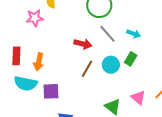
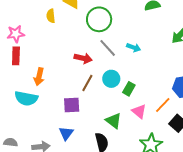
pink star: (35, 18) -> (16, 34), moved
red rectangle: (16, 56) -> (16, 56), moved
green rectangle: (131, 59) -> (129, 89), moved
purple square: (51, 91) -> (72, 105), moved

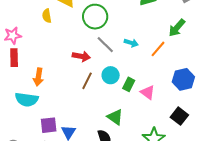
purple square: (72, 105) -> (49, 125), moved
orange line: (163, 105) -> (158, 49), moved
pink triangle: (139, 111) -> (148, 92), moved

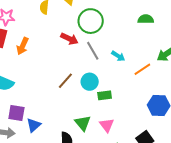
red arrow: (81, 56) -> (69, 39), moved
orange arrow: (38, 77) -> (23, 46), moved
green rectangle: (129, 84) -> (105, 95), turned 40
pink triangle: (148, 92) -> (107, 125), moved

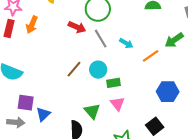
orange arrow: (23, 46) -> (32, 25), moved
pink triangle: (107, 125) -> (117, 104), moved

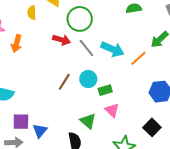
cyan arrow: (126, 43) -> (112, 49), size x1.6

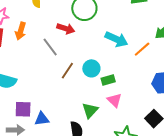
gray line: (86, 48) -> (50, 47), moved
green triangle: (88, 121) -> (90, 110), turned 30
blue triangle: (40, 131) -> (42, 119), turned 42

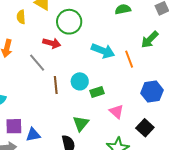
orange line: (142, 49) -> (129, 59), turned -66
brown line: (67, 71) -> (56, 85), turned -36
pink triangle: (114, 100) -> (117, 111), moved

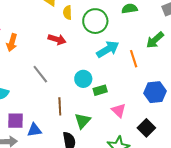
yellow semicircle: (21, 17) -> (67, 13), moved
green circle: (69, 22) -> (95, 21), moved
cyan arrow: (103, 51) -> (108, 49), turned -55
gray line: (37, 63) -> (40, 74), moved
brown line: (56, 85) -> (60, 106), moved

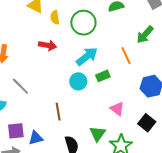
cyan arrow: (108, 49) -> (87, 56), moved
gray line: (40, 74) -> (20, 86), moved
green rectangle: (100, 90) -> (103, 76), moved
green triangle: (83, 121) -> (98, 134), moved

